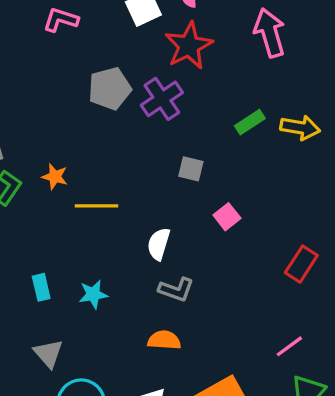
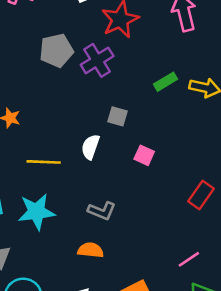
yellow line: (96, 206) -> (44, 162), moved
pink square: (227, 217) -> (144, 155), turned -30
white semicircle: (159, 244) -> (90, 147), moved
cyan star: (93, 294) -> (36, 212), size x1.6

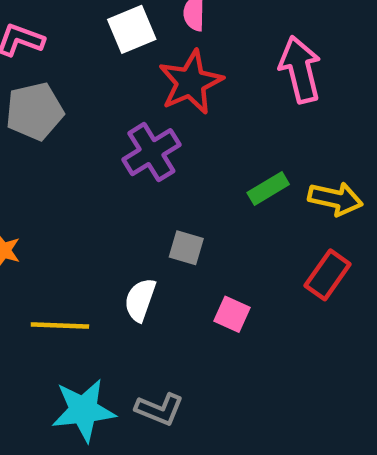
gray pentagon: (56, 51) -> (35, 111), moved
red rectangle: (201, 195) -> (328, 275), moved
cyan star: (36, 212) -> (83, 410), moved

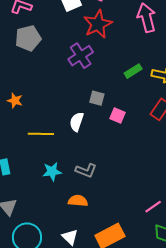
pink square: (232, 314) -> (117, 116), moved
cyan star: (83, 410) -> (52, 172), size x0.7

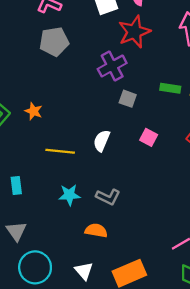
green rectangle: (133, 71) -> (170, 88), turned 36
gray square: (97, 98) -> (128, 99), moved

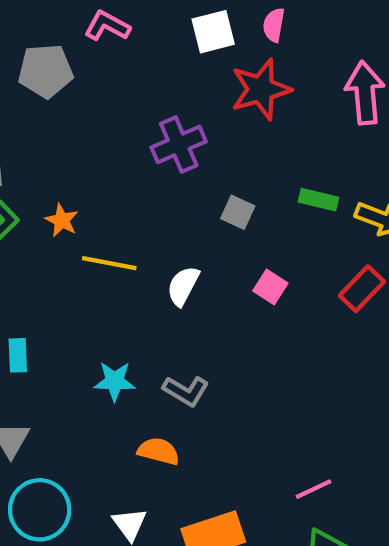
gray pentagon: (54, 42) -> (46, 71), moved
purple cross: (112, 66) -> (179, 144), moved
yellow line: (60, 151) -> (109, 263), moved

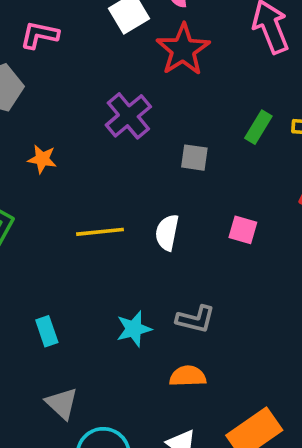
green rectangle: (318, 200) -> (258, 127), turned -56
orange star: (62, 220) -> (42, 159), moved
pink square: (270, 287) -> (243, 230), moved

